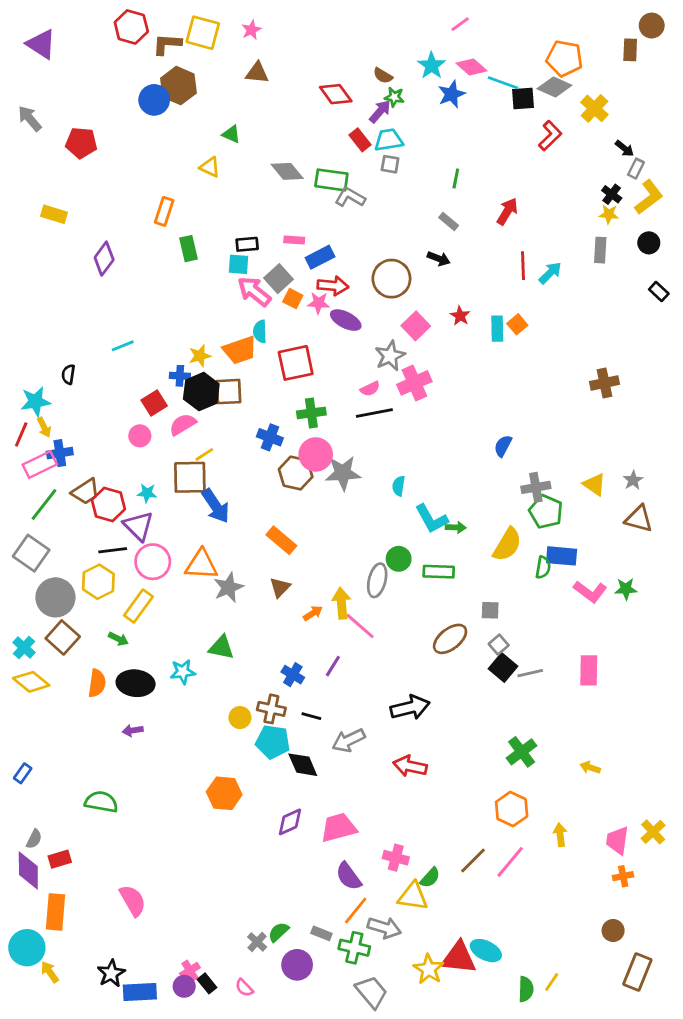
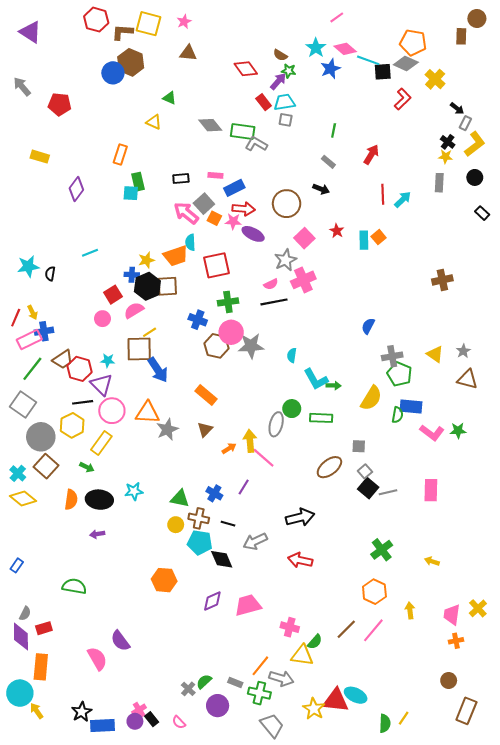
cyan square: (238, 264) -> (131, 193), moved
cyan star: (35, 402) -> (28, 266), moved
green triangle: (221, 647) -> (180, 499), moved
purple semicircle: (349, 876) -> (120, 641), moved

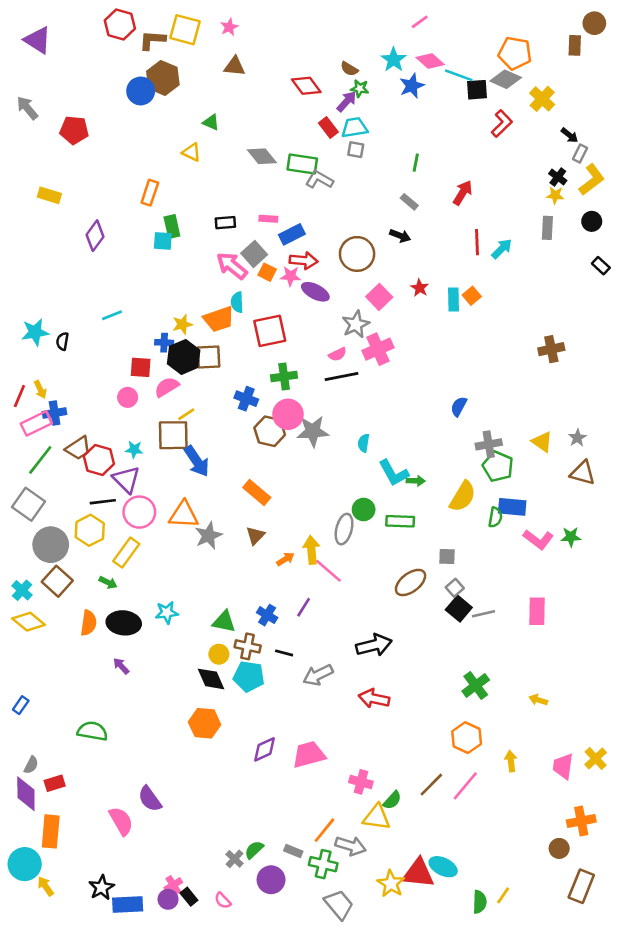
red square: (113, 295) -> (141, 367), turned 36
purple arrow: (97, 534) -> (121, 666), turned 56
black diamond: (222, 559) -> (211, 679), moved
orange cross: (456, 641) -> (581, 821), moved, size x1.5

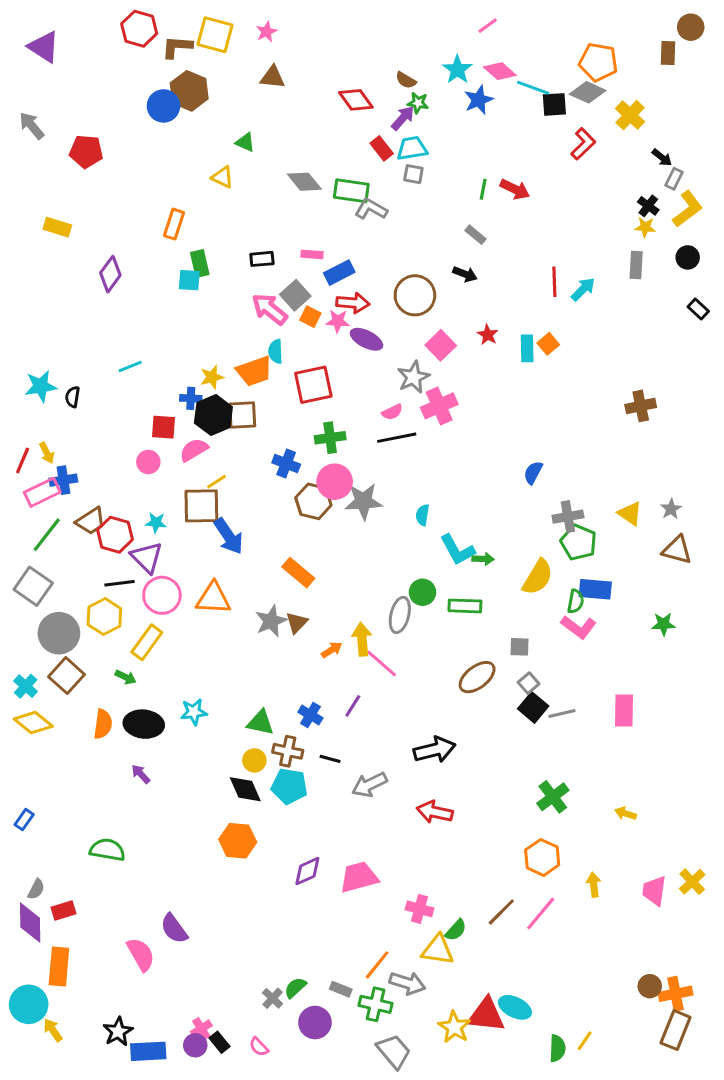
red arrow: (463, 193) -> (515, 189), moved, turned 85
gray star: (208, 536) -> (271, 621), moved
pink L-shape: (538, 539) -> (579, 627), moved
orange cross: (581, 821) -> (676, 994), moved

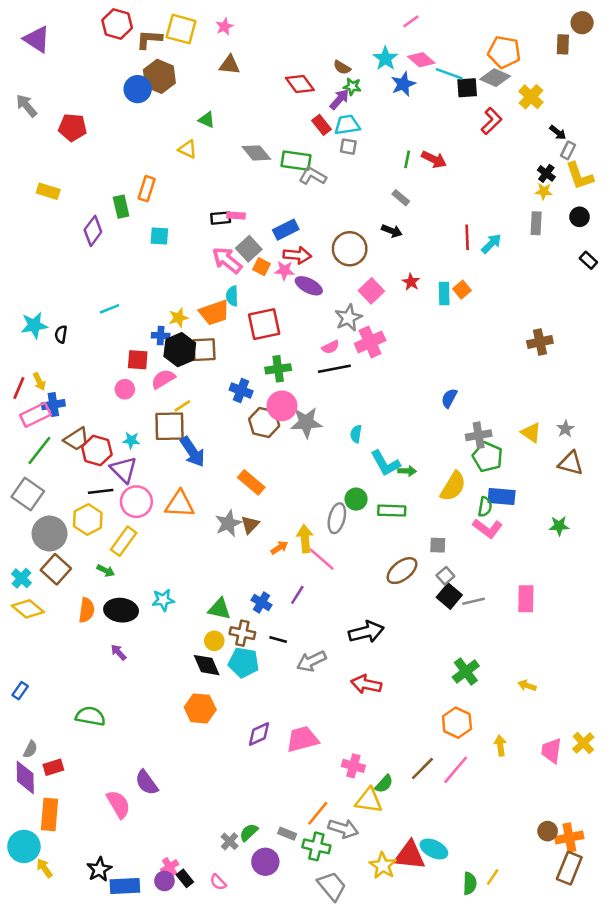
yellow L-shape: (688, 209) -> (580, 176), turned 108
pink rectangle: (312, 254) -> (236, 216), moved
green rectangle: (200, 264) -> (121, 207), moved

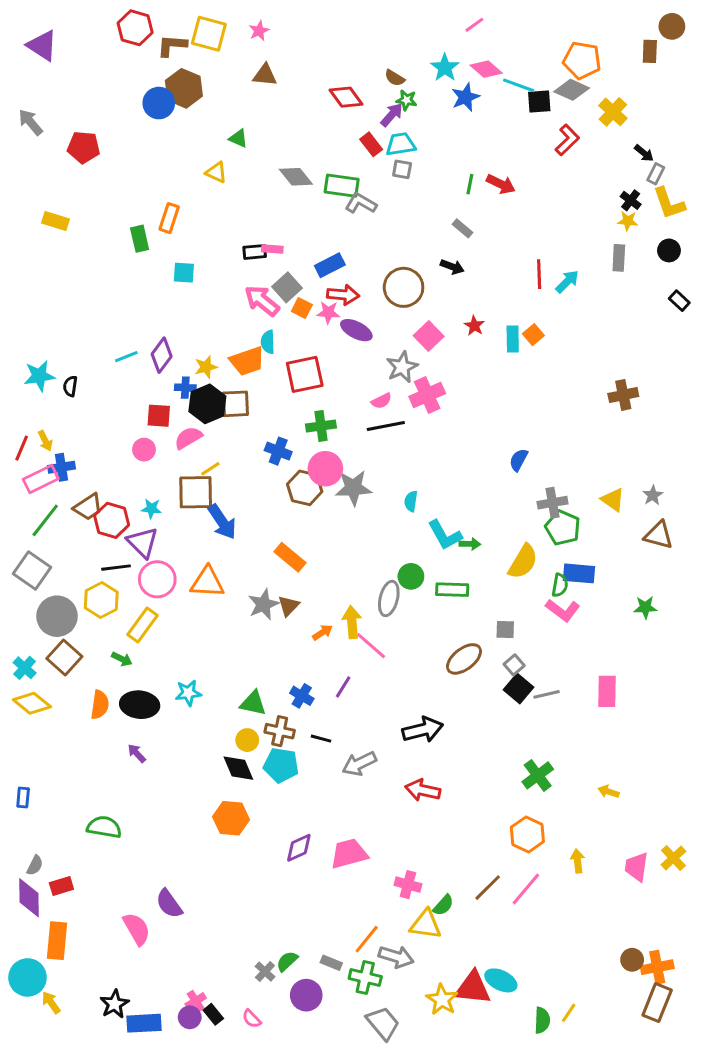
purple diamond: (93, 231) -> (162, 355), moved
blue rectangle: (20, 691) -> (23, 798), turned -30

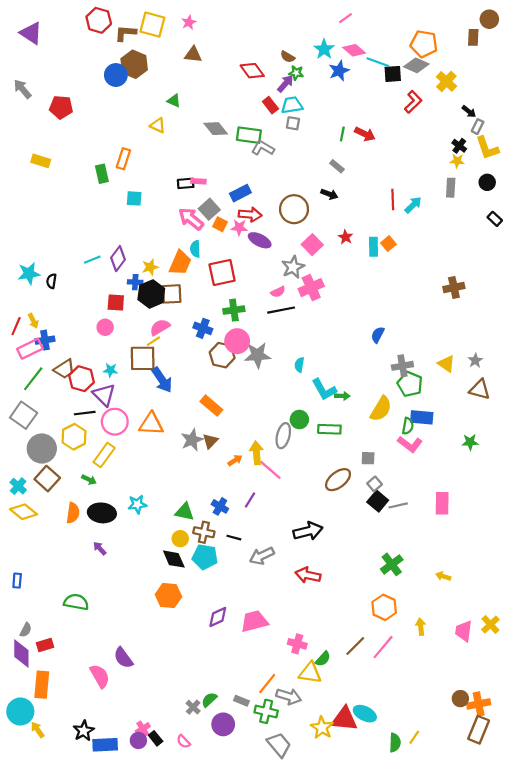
orange trapezoid: (247, 361) -> (180, 263), turned -48
pink semicircle: (188, 438) -> (160, 327), moved

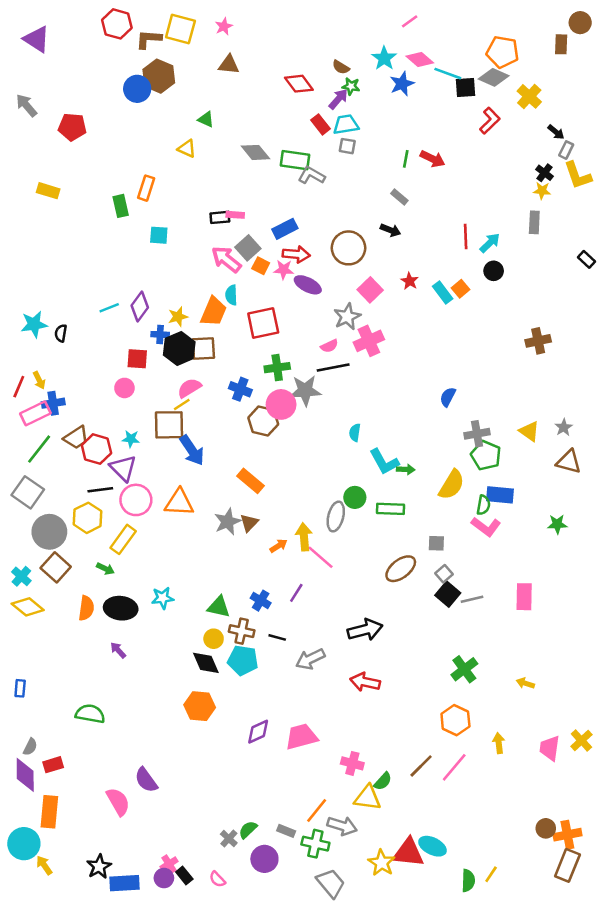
black circle: (487, 182) -> (494, 271), moved
cyan rectangle: (373, 247) -> (443, 292), turned -36
gray star: (258, 355) -> (305, 390), moved

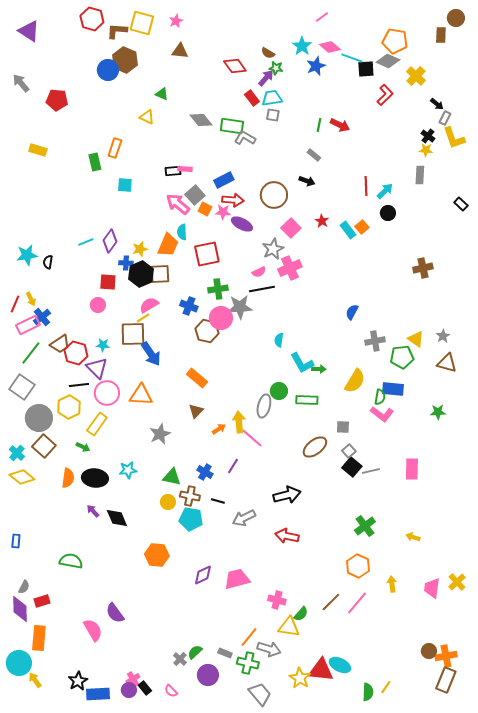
blue cross: (53, 403) -> (42, 317), turned -30
green pentagon: (486, 455) -> (402, 357), moved, turned -30
gray star: (228, 522) -> (160, 434), moved
black diamond: (206, 663) -> (117, 518), moved

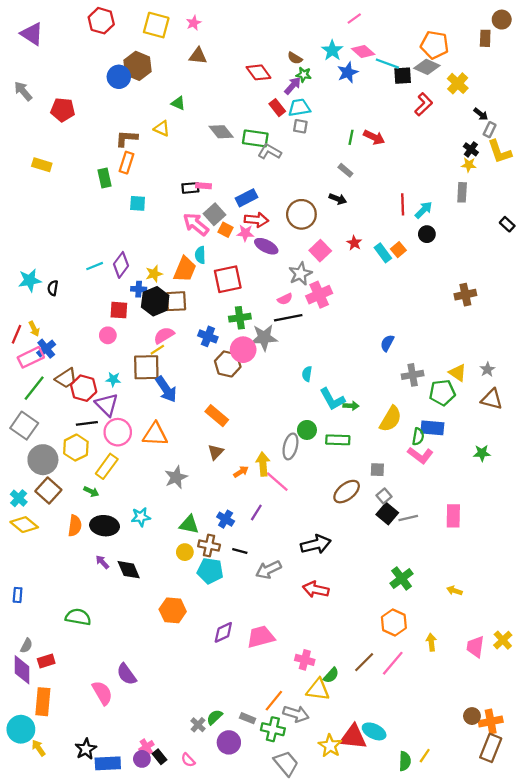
brown L-shape: (117, 31) -> (127, 138), moved

